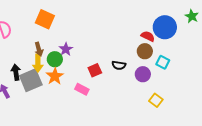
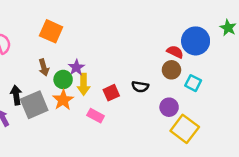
yellow arrow: (38, 63) -> (84, 84), moved
purple circle: (143, 74) -> (169, 107), moved
yellow square: (156, 100) -> (185, 129), size x1.6

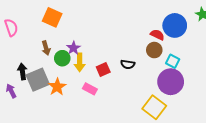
orange star: (63, 100) -> (57, 87), moved
purple circle: (169, 107) -> (171, 82), moved, size x1.6
yellow square: (185, 129) -> (154, 107), moved

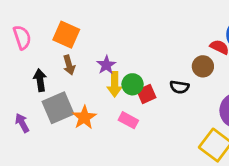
orange square: (52, 17) -> (66, 35), moved
brown circle: (154, 50) -> (203, 66), moved
green circle: (62, 58) -> (133, 84), moved
black arrow: (22, 71) -> (40, 80), moved

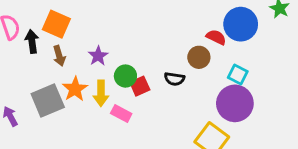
black arrow: (40, 80) -> (32, 41), moved
yellow arrow: (115, 84) -> (101, 93), moved
orange star: (84, 117) -> (75, 89), moved

